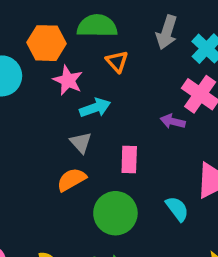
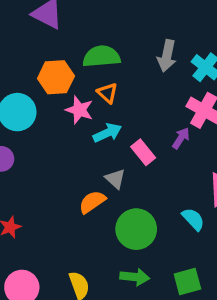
orange triangle: (117, 61) -> (108, 93), moved
purple arrow: (173, 121) -> (181, 138), turned 115
gray triangle: (81, 143) -> (115, 179), moved
pink rectangle: (129, 160) -> (143, 152), moved, turned -35

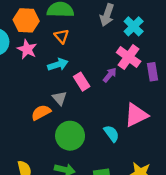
pink star: (79, 110) -> (27, 49), moved

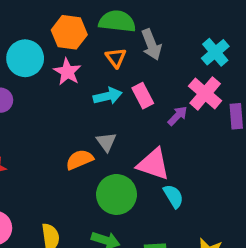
gray arrow: (107, 15) -> (151, 45), moved, turned -45
pink rectangle: (82, 82) -> (143, 96), moved
pink triangle: (136, 115) -> (153, 164), moved, turned 40

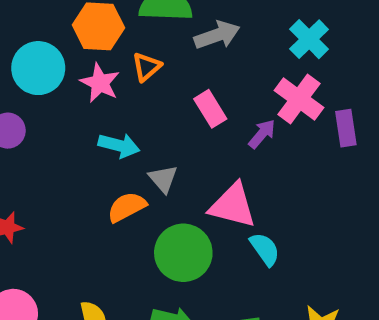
gray arrow: (151, 45) -> (217, 35), turned -84
orange triangle: (116, 58) -> (146, 67), moved, turned 30
cyan arrow: (108, 96) -> (119, 145), moved, turned 32

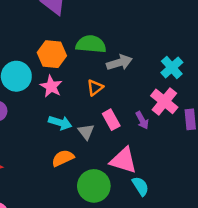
orange triangle: (146, 67) -> (95, 88), moved
pink rectangle: (210, 109) -> (111, 120), moved
purple arrow: (262, 134) -> (142, 120), turned 108
gray triangle: (163, 179) -> (86, 132), moved

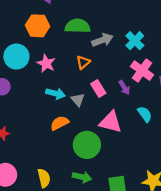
orange hexagon: (52, 54) -> (37, 26), moved
cyan cross: (172, 68) -> (135, 41), moved
cyan semicircle: (140, 186) -> (145, 114), moved

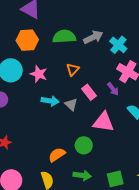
gray arrow: (102, 40) -> (93, 37), moved
orange semicircle: (59, 123) -> (57, 155), moved
green circle: (87, 145) -> (84, 145), size x0.7

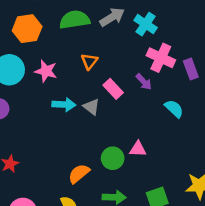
pink triangle: (103, 122) -> (138, 149), moved, size x0.6

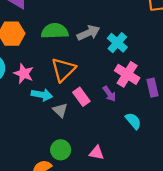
orange triangle: (89, 61) -> (63, 70), size x1.6
cyan arrow: (64, 105) -> (42, 95), moved
green circle: (113, 158) -> (61, 150), moved

